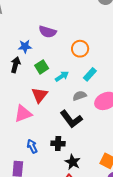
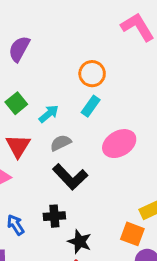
purple semicircle: (48, 32) -> (19, 49), turned 108
orange circle: (80, 49) -> (92, 74), moved
gray semicircle: (80, 96) -> (61, 143), moved

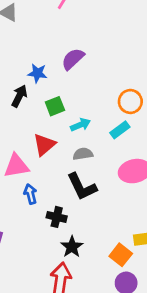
blue arrow: (16, 225) -> (30, 194), moved

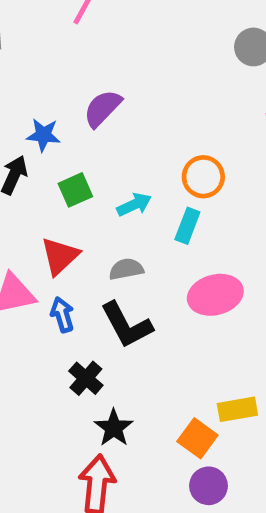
cyan arrow: (81, 125) -> (134, 205), moved
cyan rectangle: (120, 130) -> (187, 226), turned -30
blue arrow: (30, 194) -> (62, 315), moved
black cross: (57, 217) -> (86, 378), turned 30

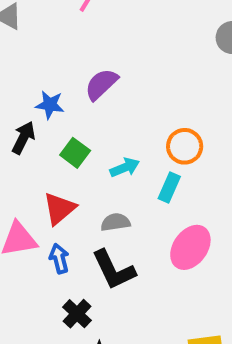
green square: (75, 190) -> (75, 153), turned -32
pink ellipse: (215, 295) -> (190, 247), turned -42

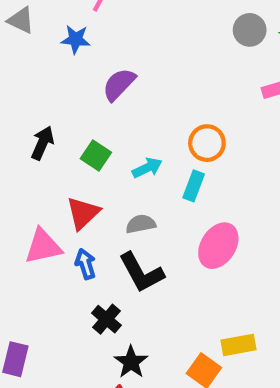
blue star: (50, 105) -> (76, 39), moved

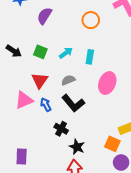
black arrow: (42, 143) -> (14, 51), turned 112
orange circle: (207, 143) -> (91, 20), moved

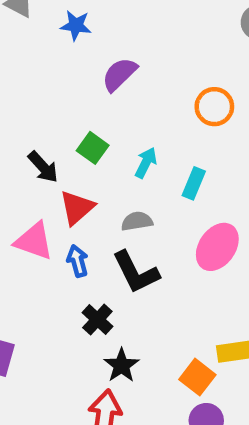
black arrow: (14, 51) -> (43, 167), moved
cyan arrow: (66, 53) -> (146, 163), turned -40
pink triangle: (24, 100) -> (34, 241), turned 30

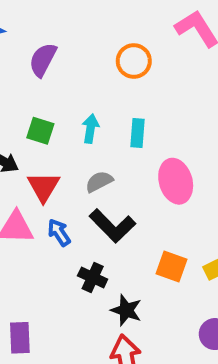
pink ellipse: (217, 247) -> (176, 181), turned -33
orange square: (197, 377) -> (171, 267), moved

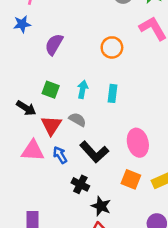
pink ellipse: (176, 181) -> (138, 143), moved
gray semicircle: (99, 182) -> (77, 120), moved, turned 54

